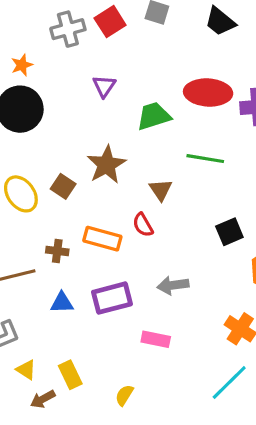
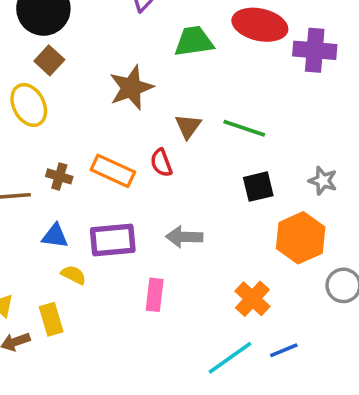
green line: (205, 159) -> (244, 128), moved
brown square: (63, 186) -> (49, 60), moved
pink rectangle: (156, 339) -> (155, 295), turned 76
yellow semicircle: (124, 395) -> (73, 275), moved, turned 75

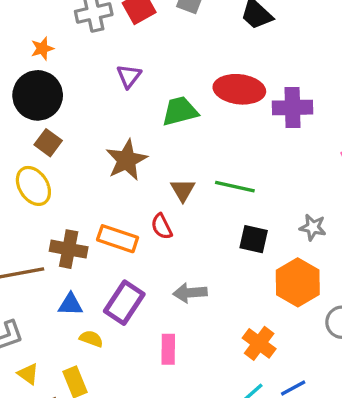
brown cross: (59, 176) -> (69, 249), size x1.5
black square: (258, 187) -> (254, 239), turned 32
purple rectangle: (113, 240) -> (124, 303), turned -45

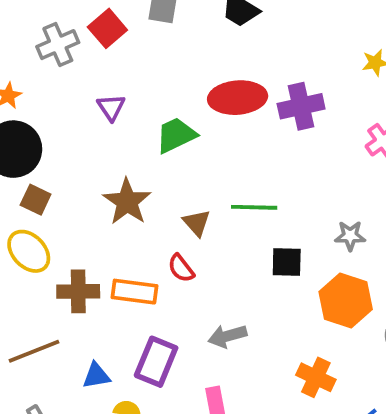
brown cross: (69, 249) -> (78, 291), moved

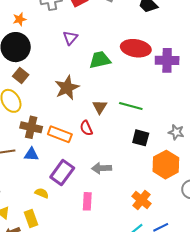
blue triangle: (96, 376) -> (31, 154), moved

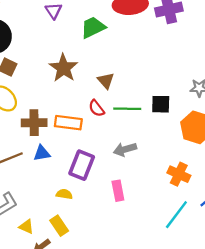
green line: (131, 106) -> (127, 109), moved

